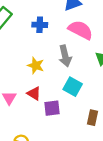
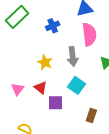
blue cross: (40, 25) -> (53, 26), turned -32
pink semicircle: (81, 30) -> (89, 34), turned 50

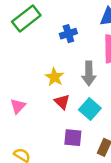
red triangle: (41, 88) -> (62, 102), moved
purple square: (56, 103) -> (73, 138), moved

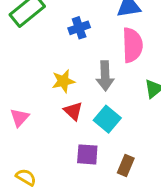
yellow star: (54, 77) -> (63, 81), turned 30

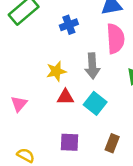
red triangle: (73, 111) -> (65, 97), turned -42
purple square: (87, 154) -> (69, 142), moved

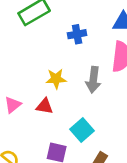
red triangle: (65, 97) -> (45, 106), moved
cyan square: (95, 103) -> (82, 130), moved

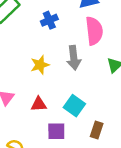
red triangle: (45, 106) -> (39, 104), moved

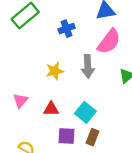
pink semicircle: (94, 31) -> (109, 42), turned 40
brown rectangle: (97, 130) -> (92, 137), moved

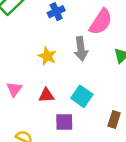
yellow star: (55, 71) -> (47, 56), turned -30
brown rectangle: (92, 137) -> (114, 120), moved

